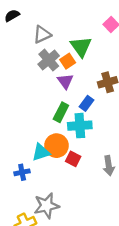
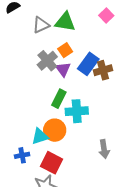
green triangle: (81, 47) -> (65, 22), moved, turned -45
gray cross: (49, 60) -> (47, 61), moved
blue rectangle: (87, 103) -> (88, 64), moved, size x1.5
red square: (73, 159) -> (52, 163), moved, size x1.5

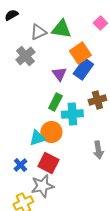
orange square: (65, 50) -> (80, 53), moved, size x1.5
gray cross: (47, 61) -> (25, 56), moved
brown cross: (103, 70) -> (97, 100), moved
blue cross: (22, 155) -> (20, 165), moved, turned -32

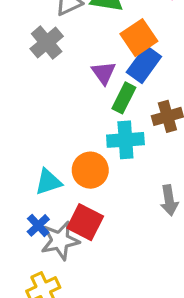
green rectangle: (55, 102) -> (124, 98), moved
cyan triangle: (37, 138) -> (48, 182), moved
gray star: (42, 186) -> (60, 241), moved

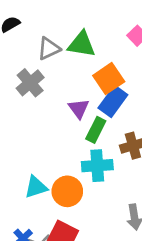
cyan triangle: (48, 182) -> (36, 187), moved

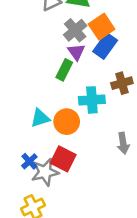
gray cross: (30, 83) -> (75, 30), moved
green rectangle: (96, 130) -> (64, 70), moved

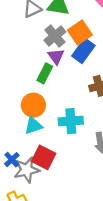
cyan cross: (92, 100) -> (71, 121), moved
cyan triangle: (40, 118) -> (33, 126), moved
orange circle: (67, 122) -> (33, 105), moved

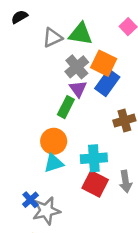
orange square: (80, 33) -> (104, 63), turned -30
red square: (44, 157) -> (95, 184), moved

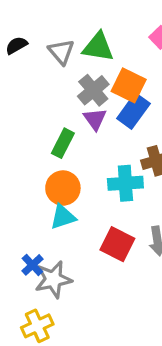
black semicircle: (20, 17) -> (16, 45), moved
gray triangle: (52, 38) -> (61, 52), turned -45
green rectangle: (66, 107) -> (63, 143), moved
cyan cross: (94, 158) -> (125, 183), moved

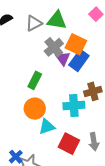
gray triangle: (61, 52) -> (34, 23), turned 42
purple triangle: (95, 119) -> (63, 58), moved
cyan triangle: (63, 217) -> (47, 127), moved

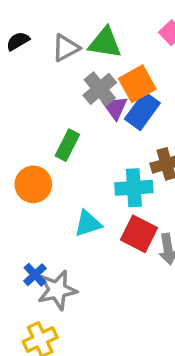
orange square: (76, 44) -> (137, 84), turned 35
orange circle: (35, 109) -> (33, 184), moved
red square: (69, 144) -> (139, 234), moved

